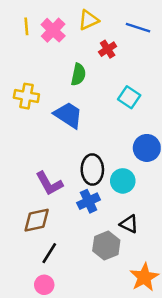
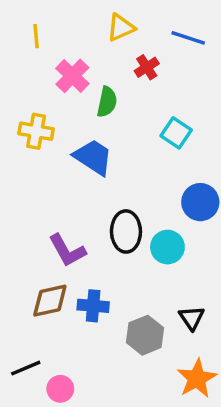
pink cross: (53, 30) -> (72, 76), moved
blue cross: (89, 201) -> (93, 306), moved, turned 30
black triangle: (129, 224) -> (192, 318), moved, turned 30
black line: (49, 253) -> (26, 368), moved, turned 35

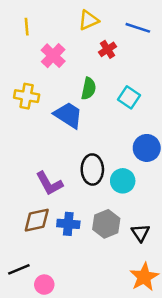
green semicircle: (107, 102) -> (89, 89), moved
gray hexagon: (145, 335) -> (106, 224), moved

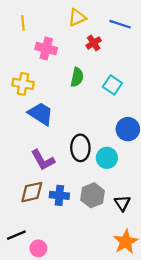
pink cross: (53, 56) -> (46, 48), turned -30
blue trapezoid: (68, 115) -> (41, 114), moved

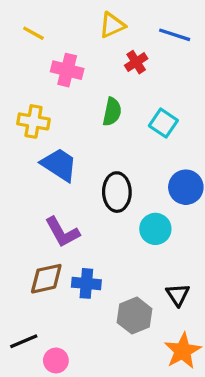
yellow line: (23, 23) -> (33, 33), turned -56
black ellipse: (80, 148) -> (117, 192), moved
gray hexagon: (93, 195) -> (135, 316), moved

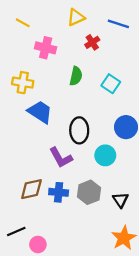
purple L-shape: (62, 232) -> (61, 158), moved
gray hexagon: (135, 316) -> (89, 192), moved

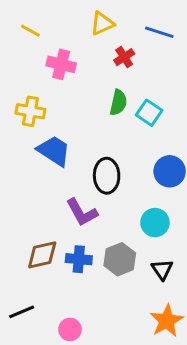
green semicircle: (76, 76) -> (118, 102), moved
cyan circle: (105, 155) -> (155, 223), moved
pink circle: (38, 244) -> (70, 329), moved

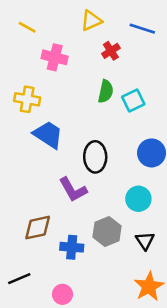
cyan square: (149, 113) -> (133, 101), turned 30
blue cross: (79, 259) -> (72, 247), moved

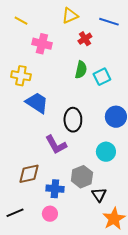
black triangle: (145, 241) -> (99, 195), moved
pink circle: (62, 294) -> (50, 214), moved

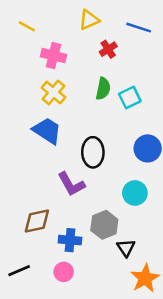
yellow cross: (21, 76) -> (53, 92), moved, turned 30

